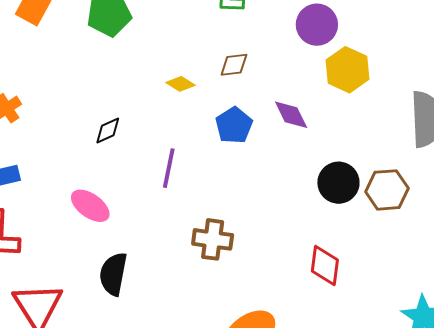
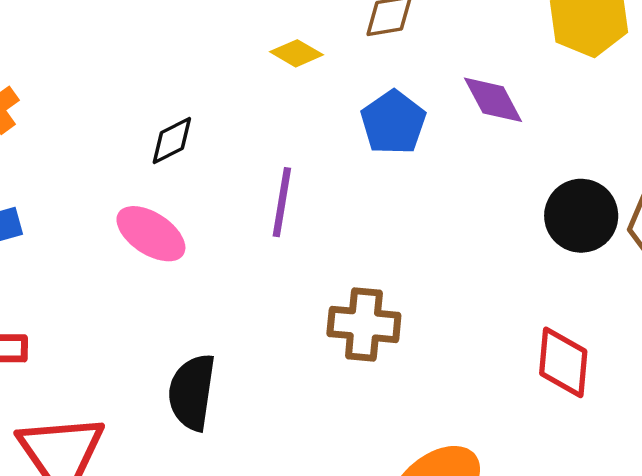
pink ellipse: (90, 206) -> (151, 234), moved

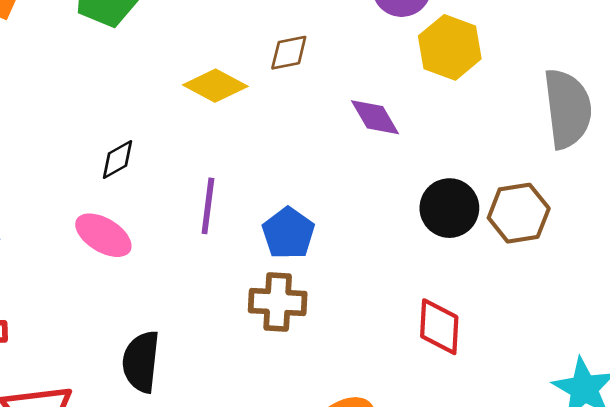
yellow diamond: (297, 53) -> (215, 86), size x1.5
blue pentagon: (393, 122) -> (288, 233), moved

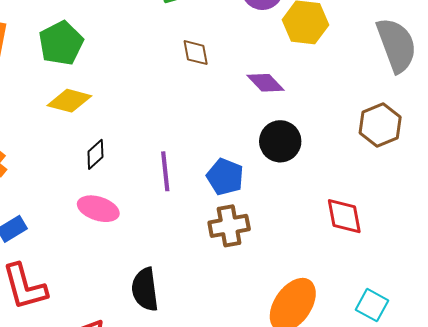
brown diamond: (289, 53) -> (196, 53), turned -76
yellow diamond: (215, 86) -> (69, 101), moved
black circle: (449, 208) -> (280, 141), moved

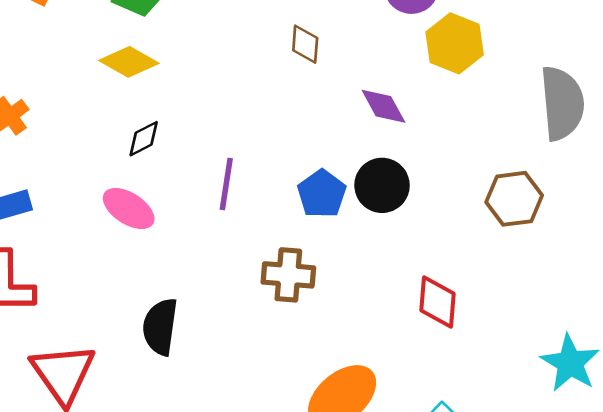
blue pentagon: (225, 177) -> (322, 194), moved

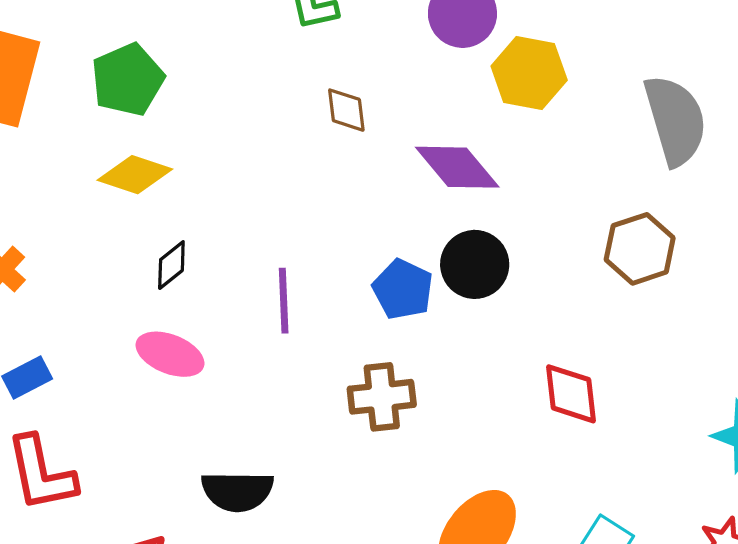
purple diamond: (383, 106) -> (457, 167), size x1.4
black semicircle: (160, 327) -> (237, 491), turned -86

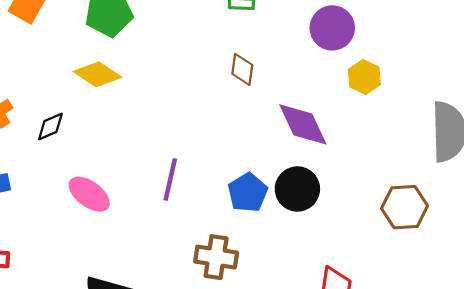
yellow hexagon: (529, 73) -> (364, 77), size x0.7
black diamond: (171, 265) -> (50, 126), moved

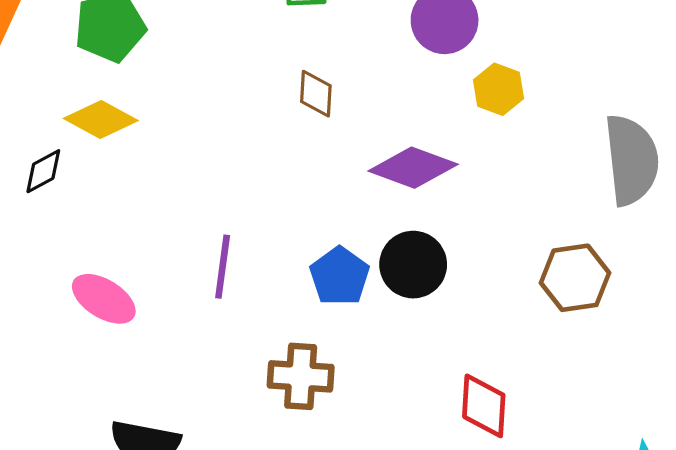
purple diamond: (303, 124) -> (413, 168), turned -40
black diamond: (50, 126) -> (43, 171), moved

